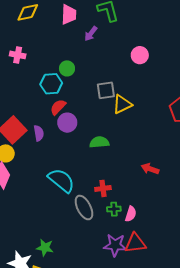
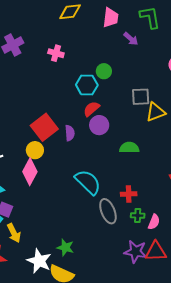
purple arrow: (91, 34) -> (131, 39), turned -91

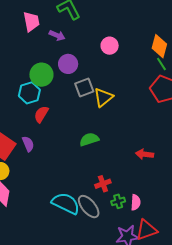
green circle: (104, 71) -> (41, 75), size x1.5
purple circle: (99, 125) -> (68, 64), moved
cyan semicircle: (88, 182) -> (66, 203), moved

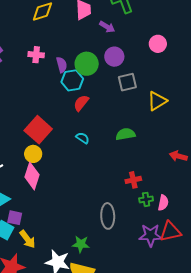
yellow triangle: (103, 97) -> (157, 101), moved
purple semicircle: (28, 144) -> (62, 65), moved
cyan semicircle: (66, 203) -> (83, 138), moved, size x0.5
gray ellipse: (89, 207) -> (108, 216), moved, turned 30

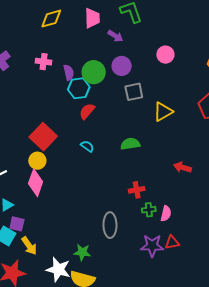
red triangle: (170, 231) -> (172, 243), size x0.7

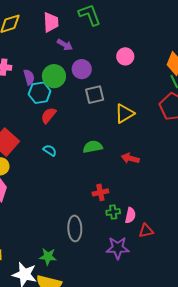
purple arrow: (115, 36) -> (65, 45), moved
red arrow: (182, 167) -> (130, 158), moved
red triangle: (172, 243) -> (146, 231), moved

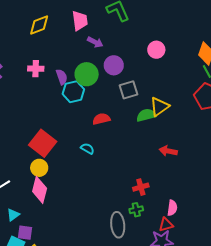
red semicircle: (48, 115) -> (101, 119), moved, turned 42
green semicircle: (93, 147) -> (146, 115), moved
green cross: (113, 212) -> (136, 210), moved
red triangle: (146, 231) -> (166, 225), moved

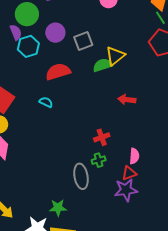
purple circle: (114, 65) -> (55, 33), moved
green circle: (87, 74) -> (27, 14), moved
red semicircle: (101, 119) -> (58, 72), size x1.4

